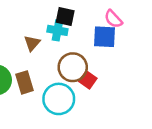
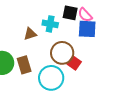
black square: (65, 16) -> (70, 13), moved
pink semicircle: (113, 19) -> (85, 15), moved
brown triangle: (32, 43) -> (30, 34), turned 32

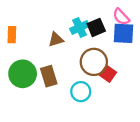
black square: (70, 13) -> (96, 27), moved, turned -35
cyan cross: (50, 24) -> (80, 27), turned -35
cyan circle: (51, 78) -> (81, 92), size x0.7

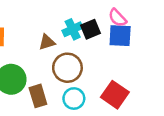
brown circle: (94, 62) -> (67, 68), moved
red square: (108, 74) -> (115, 95), moved, size x1.5
brown rectangle: (49, 76) -> (38, 96), moved

